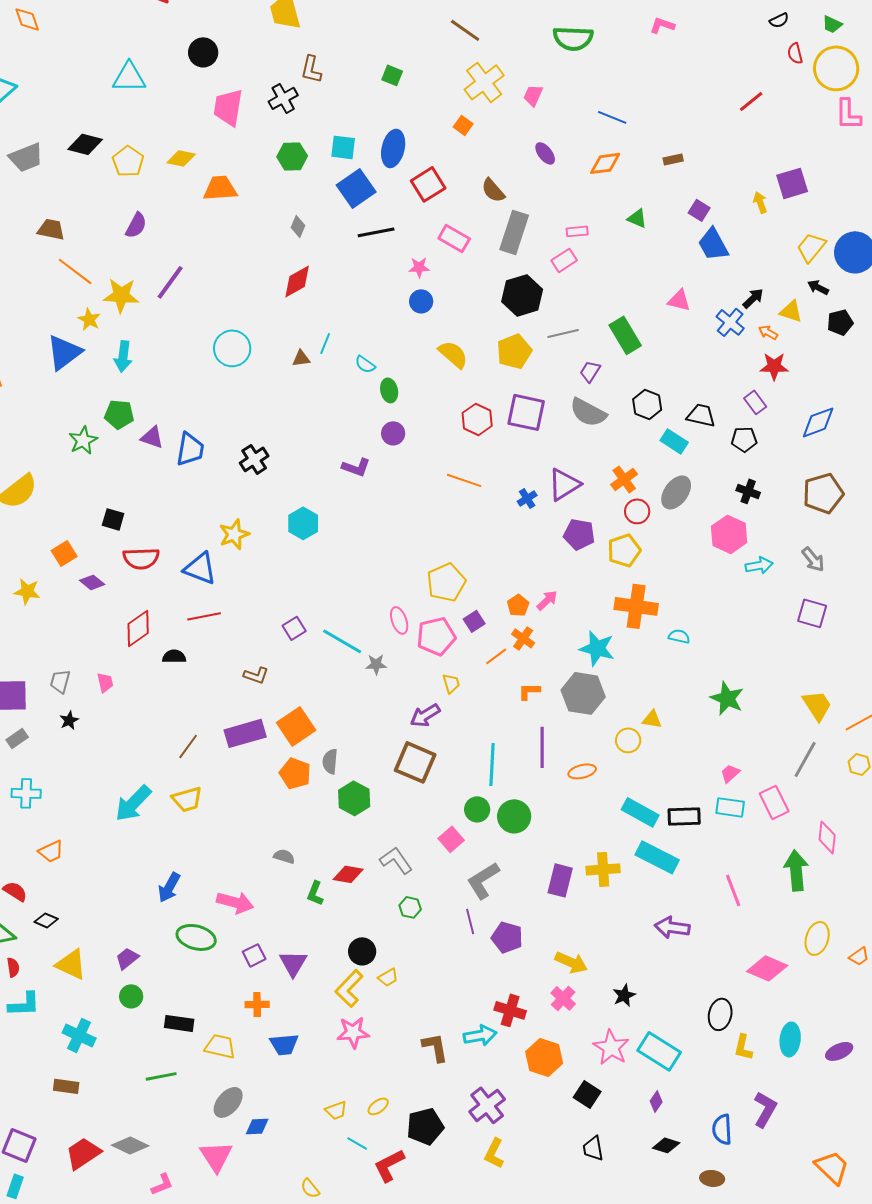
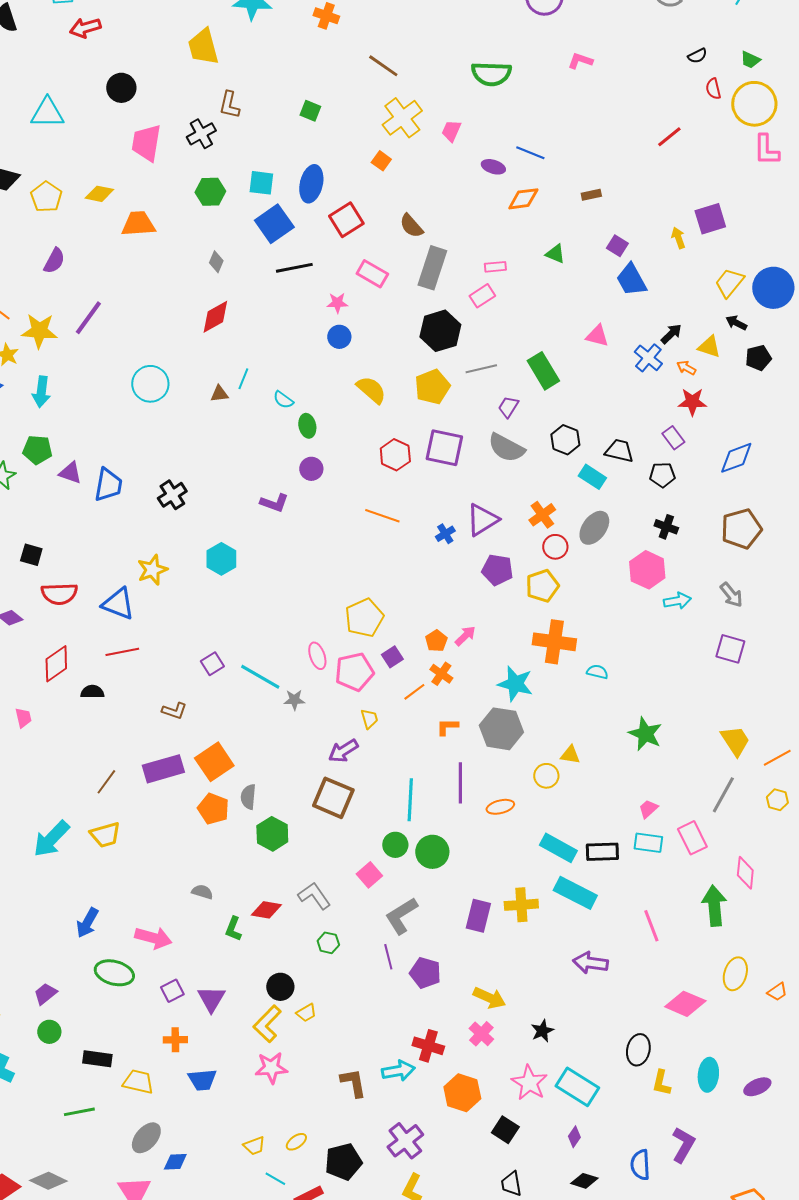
purple ellipse: (545, 153) -> (493, 167), moved, turned -35

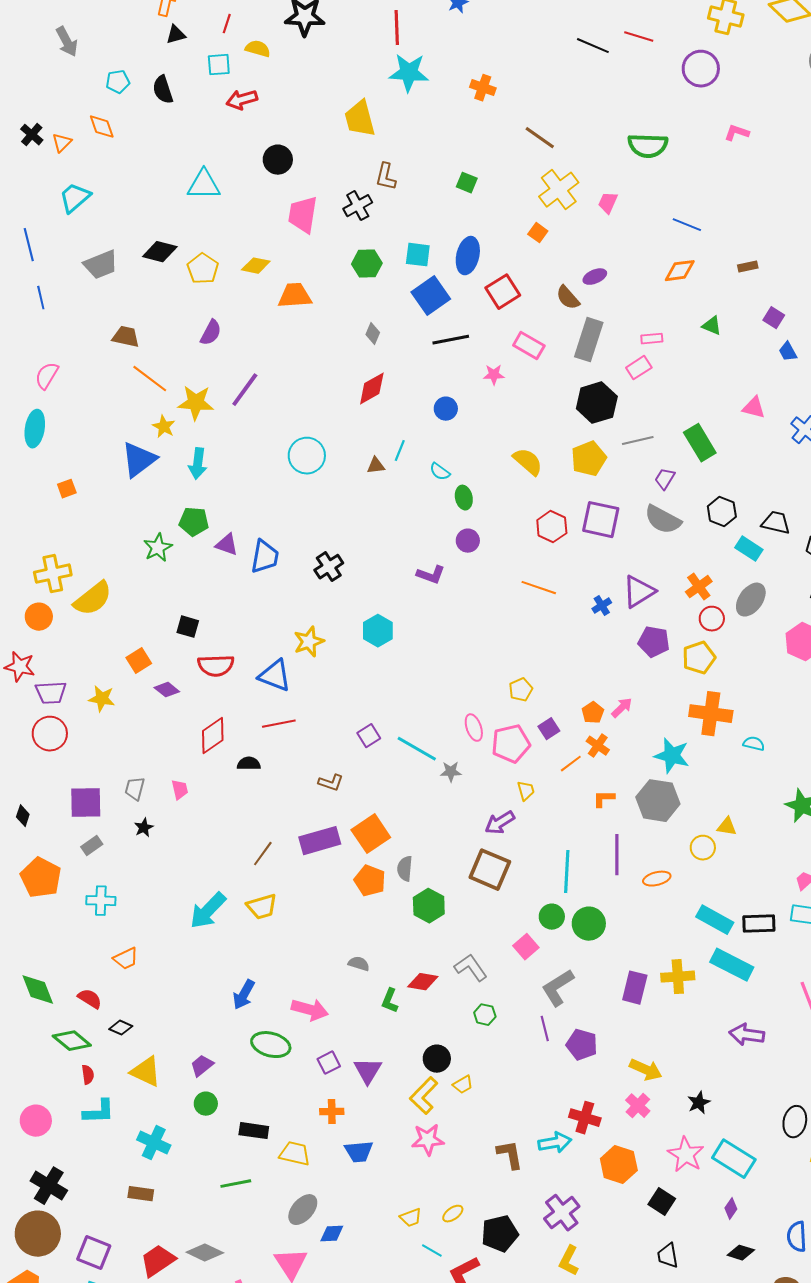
purple ellipse: (493, 167) -> (595, 277), moved, turned -40
blue trapezoid: (631, 280) -> (788, 352), size x0.6
blue circle: (339, 337) -> (446, 409), moved
yellow pentagon: (364, 618) -> (521, 690), size x0.6

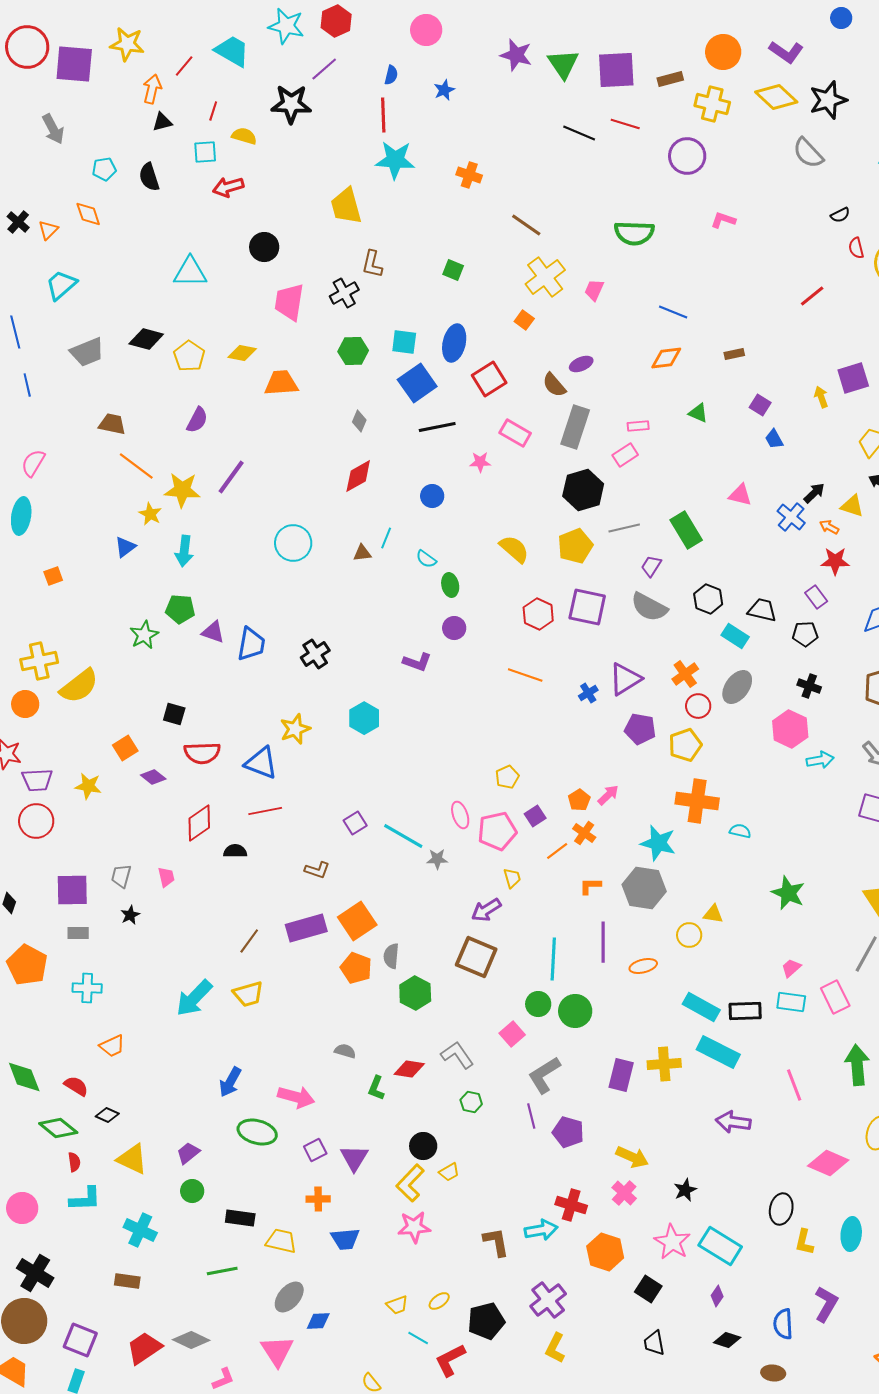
blue triangle: (139, 460) -> (125, 547), size x0.6
gray rectangle: (92, 846) -> (78, 933), turned 35

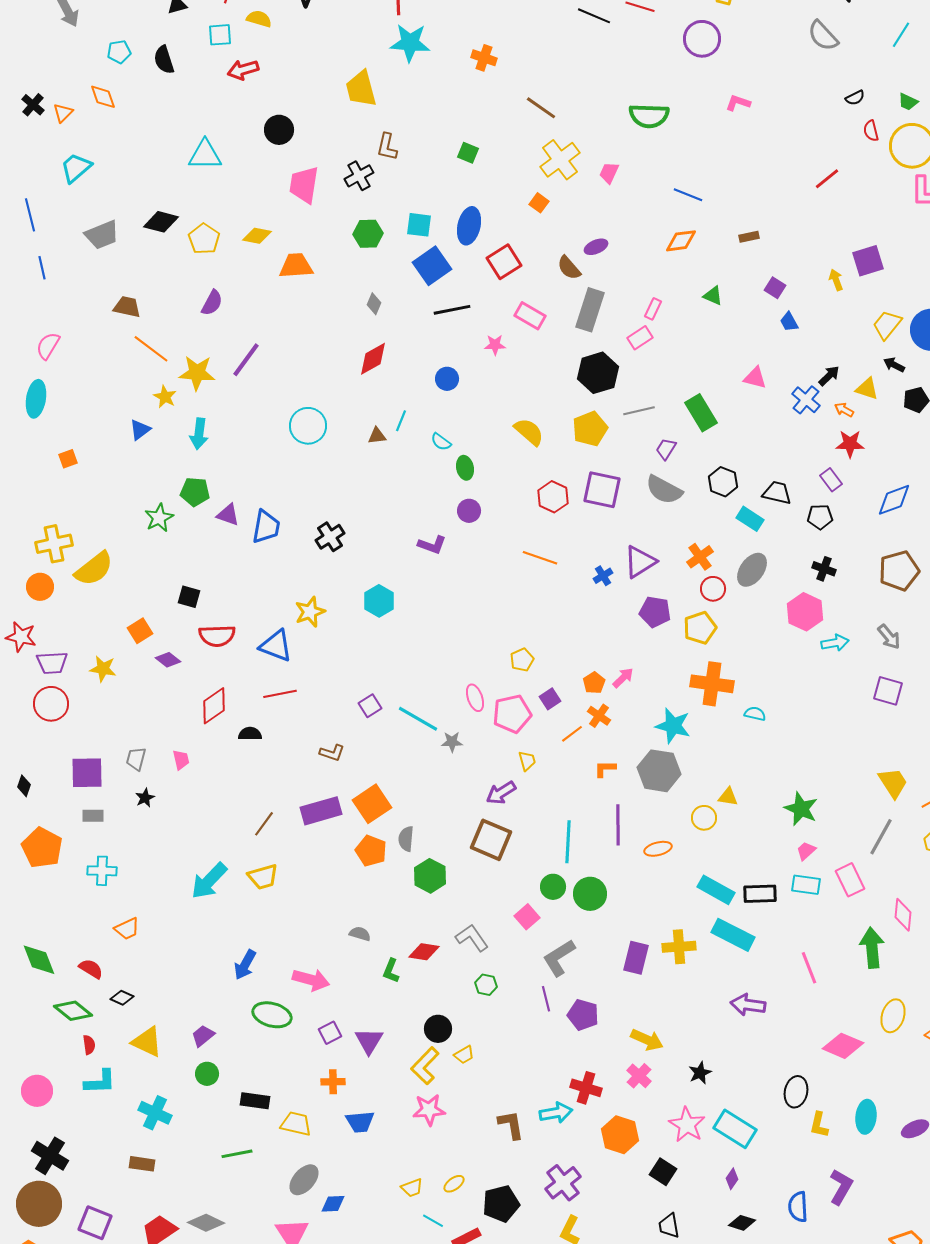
pink rectangle: (638, 426) -> (653, 309), turned -60
green star: (788, 893) -> (801, 809), moved

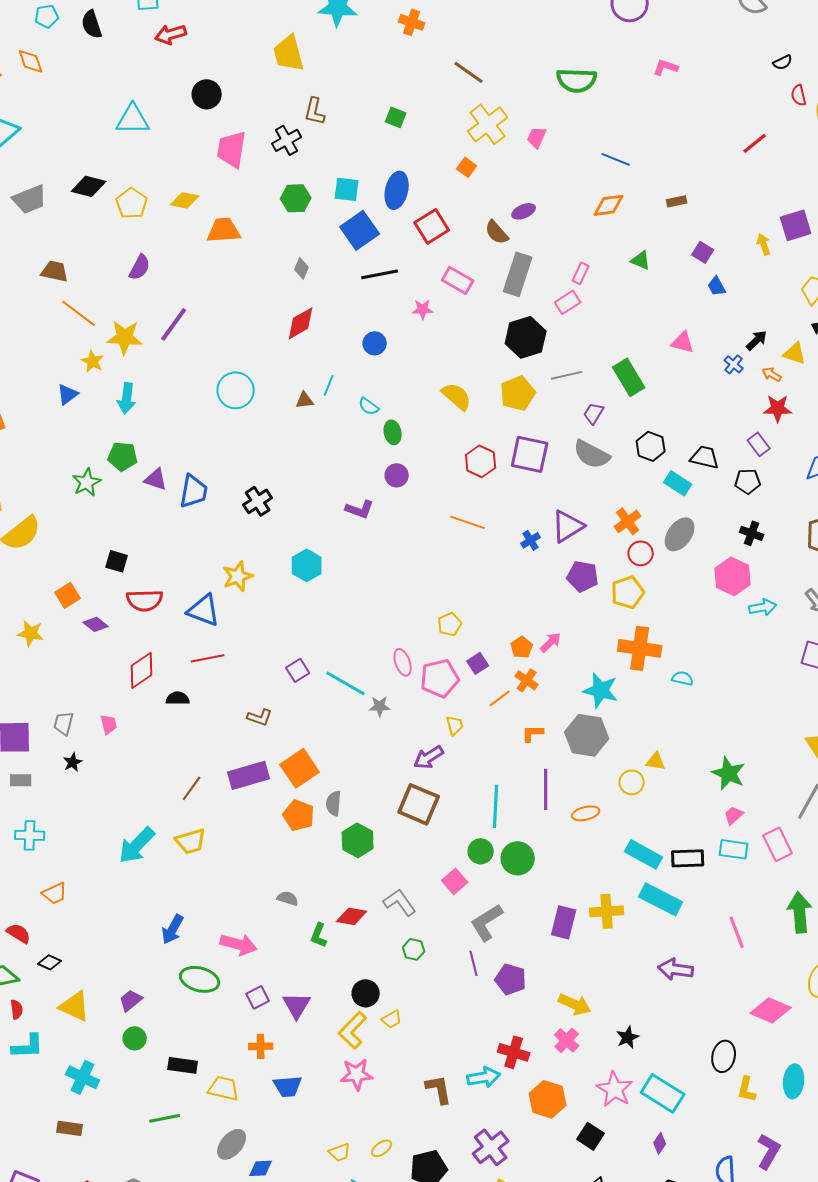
blue cross: (806, 400) -> (734, 364), size x0.7

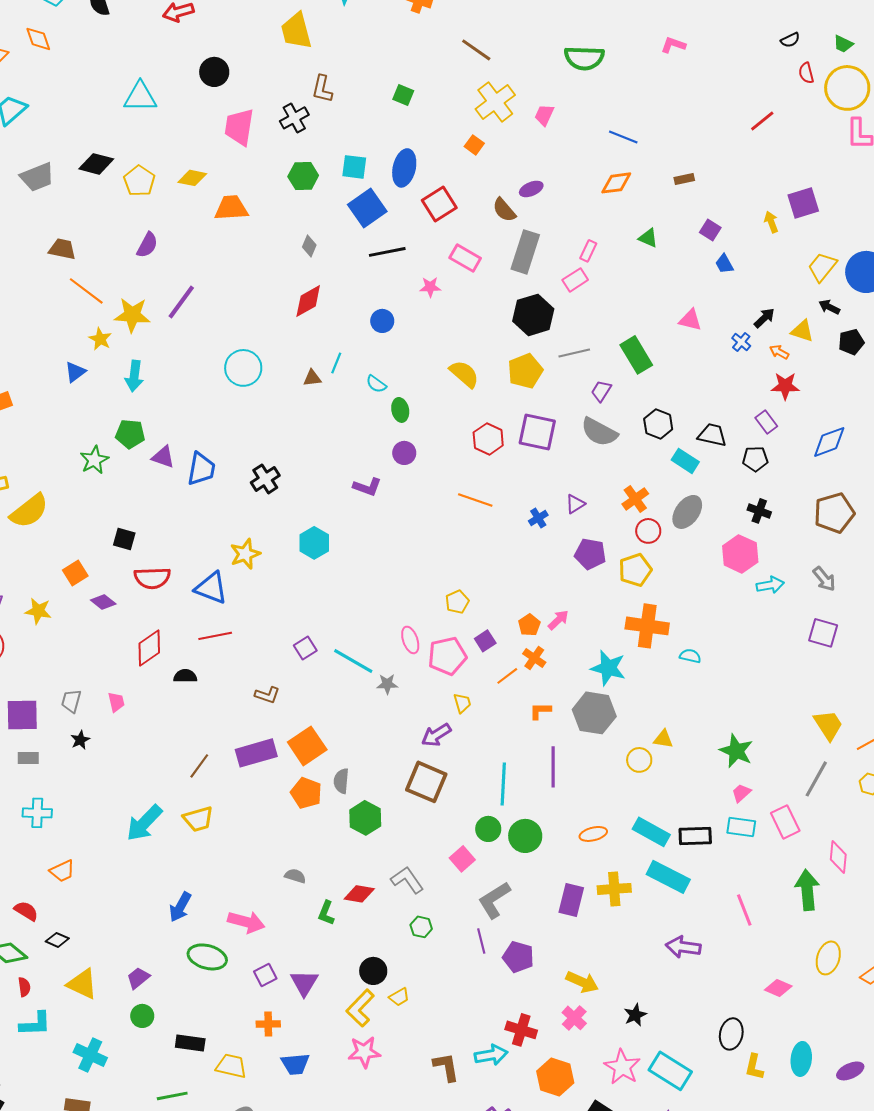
purple triangle: (568, 526) -> (575, 504), size x0.6
orange ellipse: (586, 813) -> (593, 834), moved
pink diamond: (771, 1010) -> (778, 988), size x0.7

